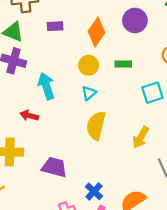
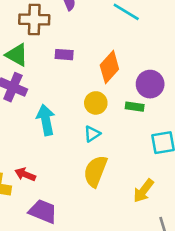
purple circle: (135, 20) -> (150, 84), moved
red arrow: (29, 116) -> (25, 174), moved

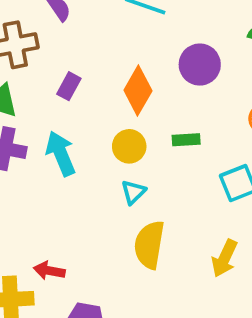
purple rectangle: (64, 55) -> (69, 86), turned -54
purple circle: (150, 84) -> (200, 65), moved
cyan arrow: (46, 120) -> (61, 154), moved

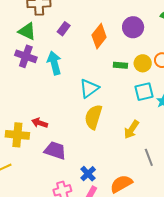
yellow circle: (129, 146) -> (143, 63), moved
cyan triangle: (133, 192) -> (89, 88), size x1.5

